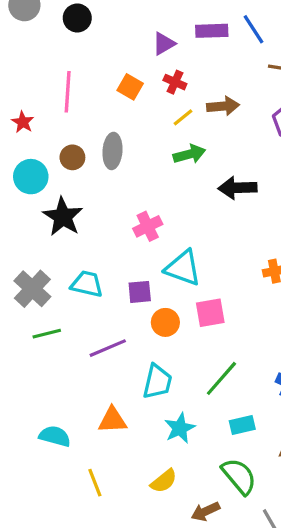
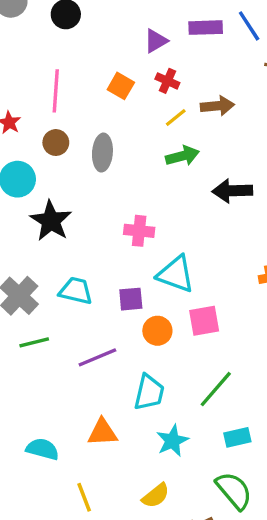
brown circle: (72, 157) -> (56, 143), moved
pink cross: (148, 226) -> (139, 231), turned 32

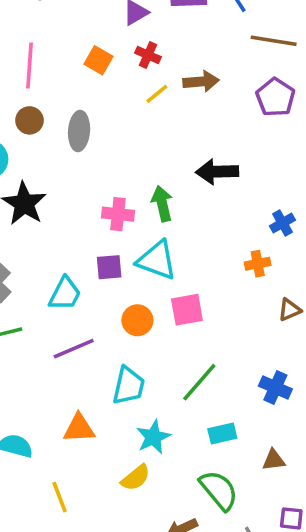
green arrow: (182, 156) -> (162, 204), moved, turned -88
cyan trapezoid: (76, 291) -> (65, 294), moved, turned 104
purple square: (131, 299) -> (109, 267), moved
yellow semicircle: (156, 496) -> (136, 478), moved

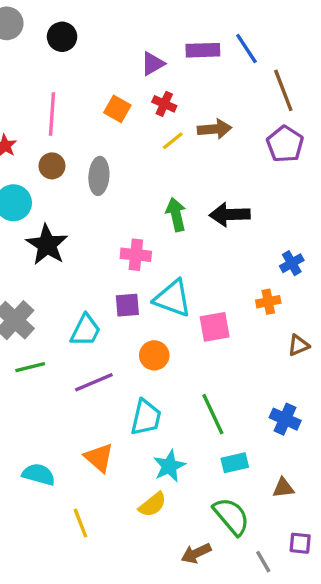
brown line: (274, 41) -> (283, 90), turned 60
green arrow: (162, 204) -> (176, 215), moved
pink square: (187, 310) -> (215, 327), moved
green line: (199, 382) -> (213, 414), turned -66
orange triangle: (79, 428) -> (99, 458), turned 44

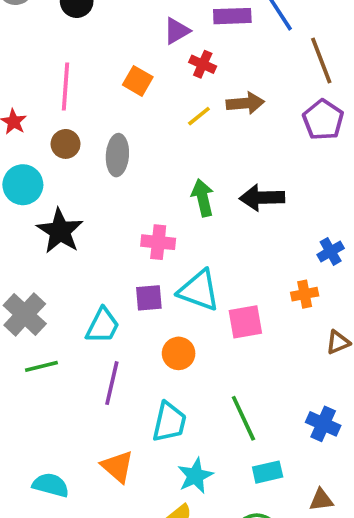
red cross: (164, 104) -> (203, 64), moved
purple line: (94, 382) -> (112, 383), turned -54

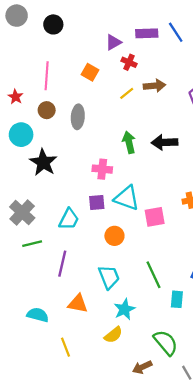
purple line: (112, 383) -> (62, 264), moved
cyan trapezoid: (169, 422) -> (109, 277), turned -35
orange triangle: (117, 466) -> (78, 304), turned -30
cyan rectangle: (268, 472) -> (177, 299), moved, turned -72

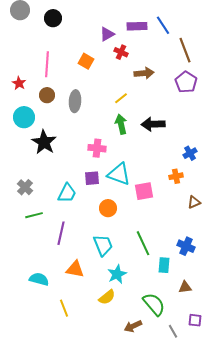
yellow line: (127, 93) -> (121, 98), moved
gray cross: (22, 212) -> (25, 187), size x0.7

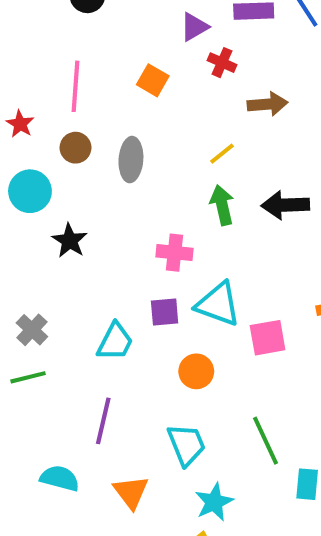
black star: (44, 142) -> (70, 241), size x0.7
green line: (34, 215) -> (28, 377), moved
orange triangle: (75, 269) -> (131, 492), turned 42
cyan semicircle: (39, 279) -> (60, 478), moved

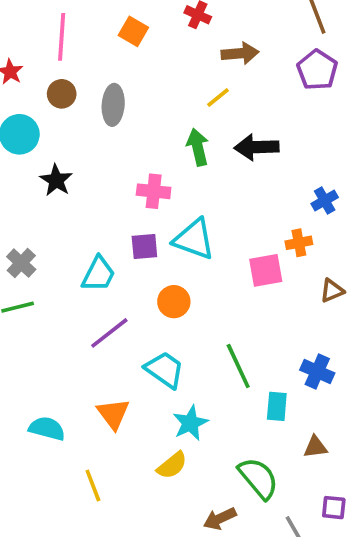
yellow line: (222, 154) -> (218, 98), moved
pink square: (268, 338) -> (266, 270), moved
purple line: (103, 421) -> (109, 333), moved, turned 39
cyan trapezoid: (186, 445) -> (165, 370), turned -33
cyan semicircle: (60, 478) -> (47, 429), moved

